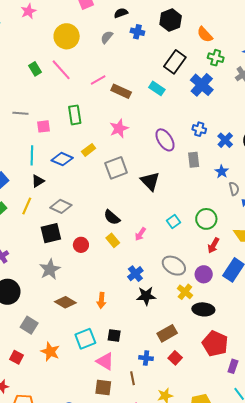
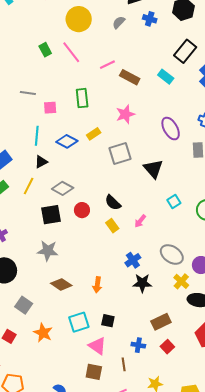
cyan square: (173, 222) -> (174, 201), moved
red circle: (81, 245) -> (82, 210), moved
gray star: (50, 269) -> (48, 251), turned 30

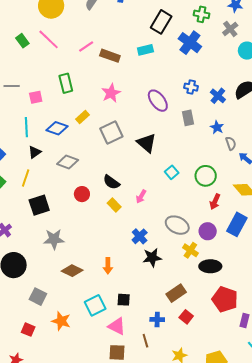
cyan rectangle: (166, 77) -> (145, 50), turned -42
gray diamond: (63, 188) -> (68, 162), moved
black square: (51, 215) -> (39, 205), moved

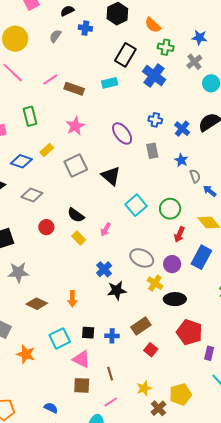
cyan square: (172, 172) -> (136, 205), size x1.5
blue cross: (157, 320) -> (112, 336), moved

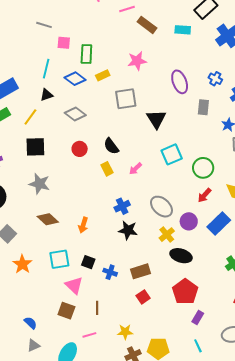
green rectangle: (30, 116) -> (86, 54), moved

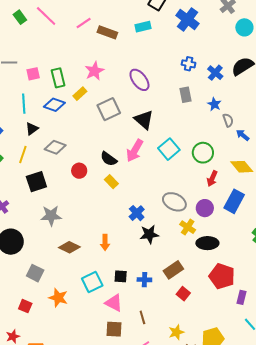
pink star: (137, 61) -> (94, 71), moved
purple ellipse: (180, 82) -> (139, 80), moved
gray diamond: (75, 114) -> (55, 147), moved
pink arrow: (135, 169) -> (135, 151), moved, size x1.6

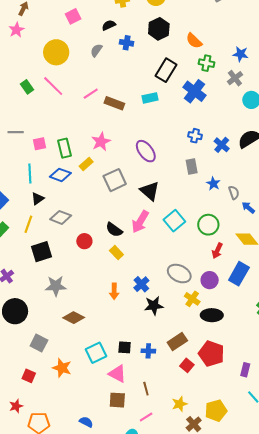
blue star: (214, 104) -> (213, 183), moved
orange arrow: (105, 242) -> (114, 291), moved
red pentagon: (222, 276) -> (211, 354), moved

